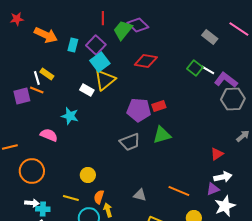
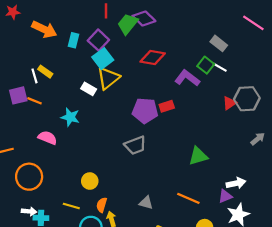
gray rectangle: (210, 37) -> (219, 43), moved
purple L-shape: (226, 80) -> (187, 78), moved
orange line: (37, 90) -> (34, 101), moved
green triangle: (162, 135) -> (198, 156), moved
red triangle: (217, 154) -> (230, 103), moved

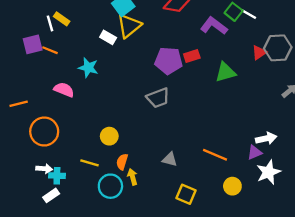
green triangle: (198, 156) -> (225, 72), moved

